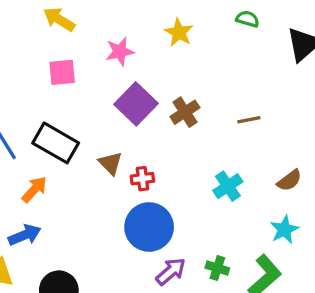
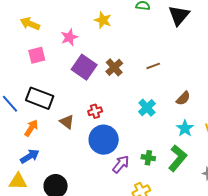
brown triangle: (110, 163) -> (67, 122), moved

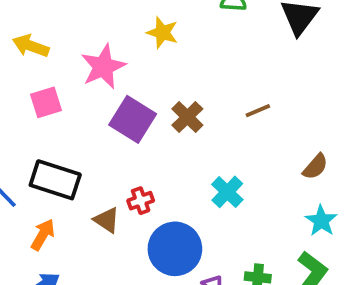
pink star: (69, 37) -> (103, 67), size x1.4
cyan cross: (147, 108) -> (227, 192), moved
red cross: (95, 111) -> (141, 201), moved

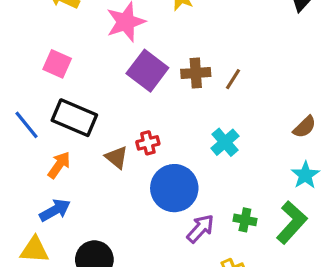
pink square: (46, 102) -> (57, 64), moved, turned 36
brown line: (258, 111) -> (233, 79), moved, turned -40
brown cross: (187, 117) -> (196, 73), turned 36

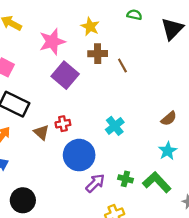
brown cross: (196, 73) -> (98, 54), moved
brown line: (233, 79) -> (122, 65), moved, turned -64
green L-shape: (292, 222) -> (157, 182), turned -88

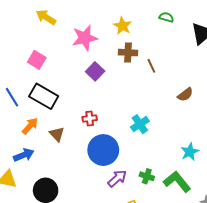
purple square: (65, 75) -> (95, 71), size x0.7
brown semicircle: (169, 118) -> (185, 95), moved
brown triangle: (41, 132) -> (57, 134), moved

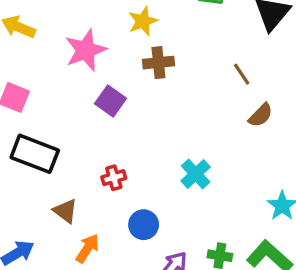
yellow star: (123, 26) -> (143, 21), turned 30
brown line: (151, 66) -> (242, 74), moved
orange arrow: (30, 126) -> (87, 248), moved
blue circle: (103, 150) -> (144, 225), size x0.6

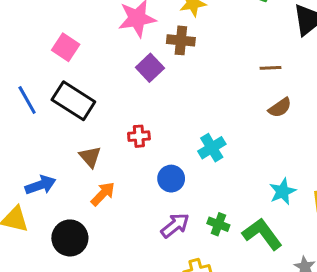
brown cross: (158, 63) -> (181, 40), moved
brown line: (242, 74) -> (271, 68), turned -70
blue circle: (144, 225) -> (171, 179), moved

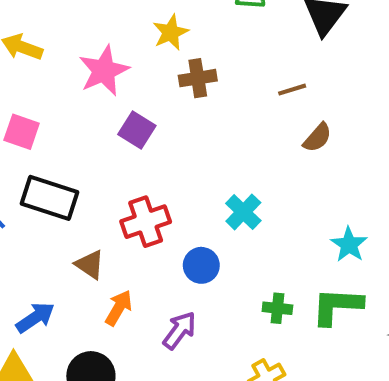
brown cross: (181, 40) -> (198, 78), moved
red cross: (139, 136) -> (146, 222), size x1.6
purple arrow: (175, 225) -> (179, 330), moved
green L-shape: (262, 234) -> (337, 306), turned -36

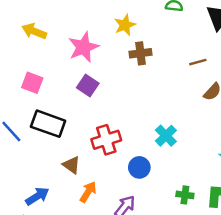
purple square: (137, 130) -> (88, 85), moved

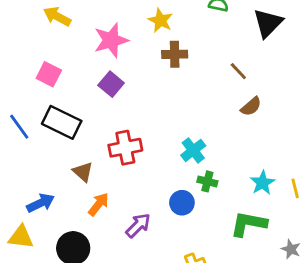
yellow star: (125, 25) -> (160, 20), turned -30
brown line: (198, 62) -> (238, 71), turned 56
blue circle: (139, 167) -> (182, 203), moved
green cross: (185, 195) -> (207, 181), moved

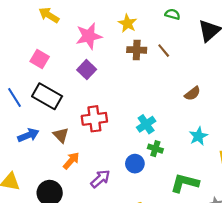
brown line: (238, 71) -> (164, 51), moved
cyan star: (263, 183) -> (198, 136), moved
blue arrow: (41, 203) -> (28, 135), moved

